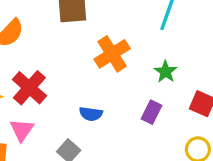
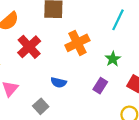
red cross: (29, 88) -> (29, 47), moved

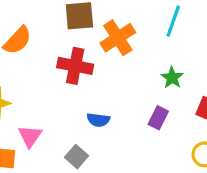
orange cross: (77, 43) -> (118, 38), moved
red cross: (29, 47) -> (75, 66), moved, turned -30

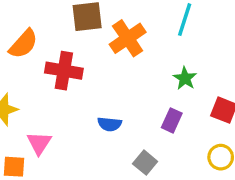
red cross: (75, 66) -> (64, 71), moved
gray square: (76, 157) -> (145, 163), moved

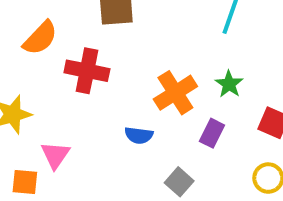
orange cross: (128, 38) -> (175, 93), moved

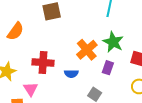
red cross: (87, 71) -> (43, 63), moved
green star: (229, 84) -> (113, 42), size x1.5

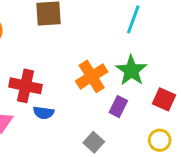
blue semicircle: (71, 74) -> (44, 113), moved

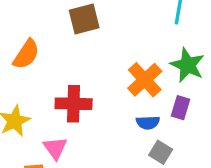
blue semicircle: (44, 113) -> (148, 123), moved

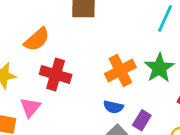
orange semicircle: (26, 54) -> (37, 39), moved
purple rectangle: (181, 108) -> (142, 120), moved

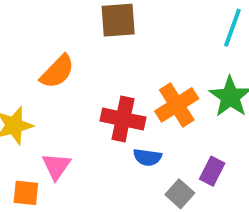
red cross: (56, 74) -> (123, 119), moved
blue semicircle: (113, 107) -> (147, 157), moved

